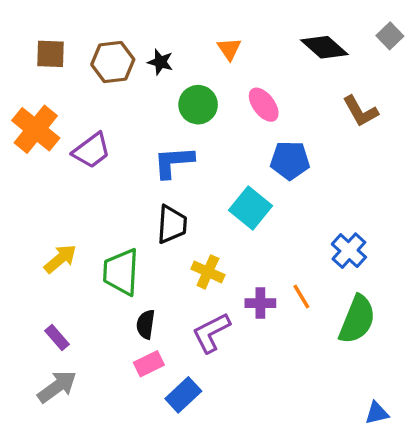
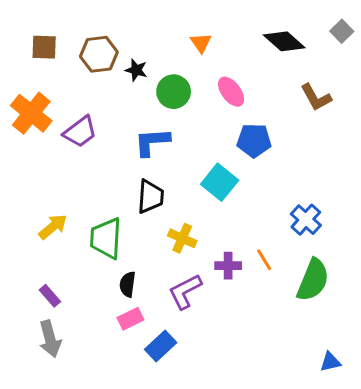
black star: (160, 62) -> (136, 70), moved
gray arrow: (57, 387) -> (50, 339), turned 111

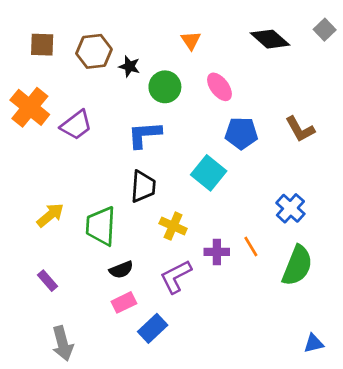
brown L-shape: (316, 97) -> (300, 129), moved
black semicircle: (128, 284) -> (121, 270), turned -120
gray arrow: (50, 339) -> (63, 343), moved

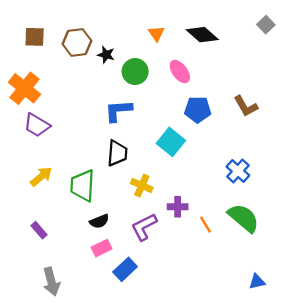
black diamond: (270, 39) -> (202, 35), moved
purple trapezoid: (76, 125) -> (37, 125), moved, turned 68
orange line: (251, 247) -> (206, 225), moved
green semicircle: (297, 266) -> (244, 218), turned -72

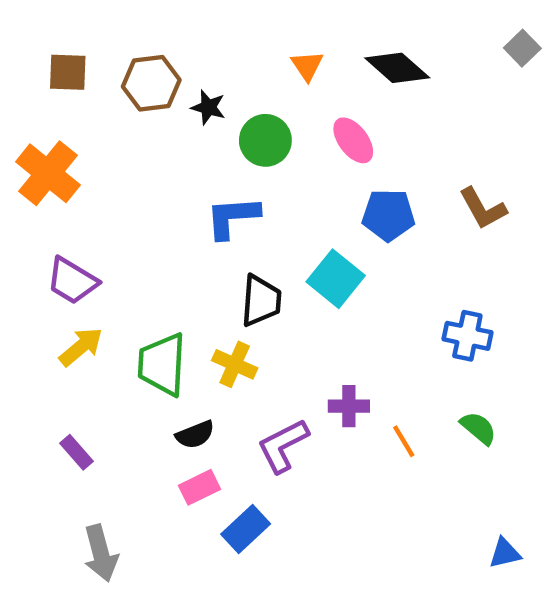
purple trapezoid: (37, 125) -> (72, 281), moved
black trapezoid: (117, 153) -> (261, 301), moved
blue cross: (238, 171) -> (467, 336), turned -30
yellow cross: (142, 186) -> (235, 364), moved
green semicircle: (244, 218) -> (478, 428), size x0.6

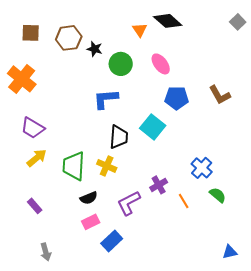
black diamond: (397, 68) -> (168, 21), moved
blue cross: (467, 336) -> (202, 168), moved, turned 30
purple cross: (349, 406) -> (159, 185), turned -30
gray arrow: (101, 553) -> (46, 252), size x0.7

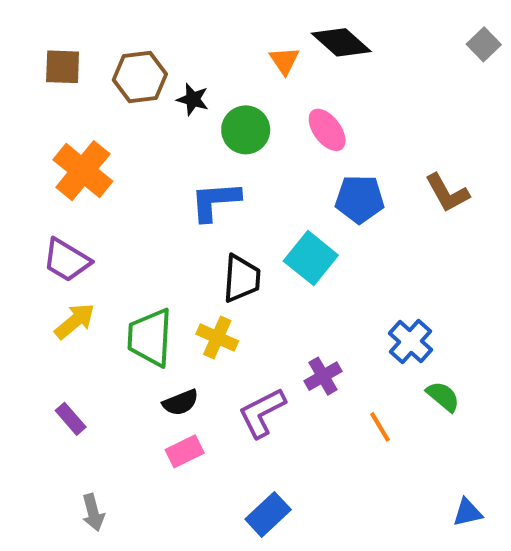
orange cross: (22, 79) -> (83, 171), moved
orange line: (184, 201) -> (380, 427), moved
blue rectangle: (112, 241) -> (268, 514), moved

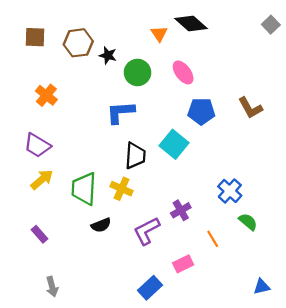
orange cross: (83, 171) -> (46, 95), size x0.7
pink rectangle: (185, 451) -> (183, 264), moved

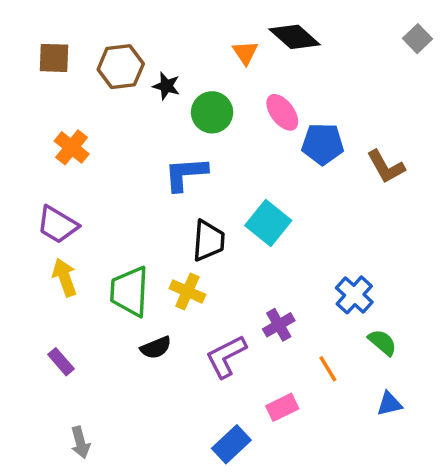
blue pentagon: (201, 111) -> (323, 144), moved
yellow arrow: (42, 180) -> (65, 277), turned -70
blue triangle: (262, 287) -> (389, 404), moved

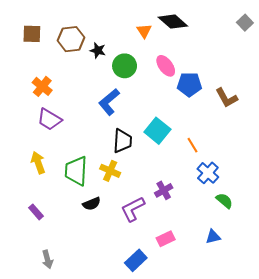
blue L-shape: (186, 174) -> (109, 102), turned -36
purple trapezoid: (57, 225) -> (49, 119), moved
orange line: (328, 369) -> (192, 145), moved
blue triangle: (389, 404) -> (213, 237), moved

